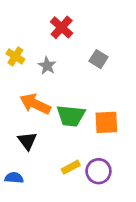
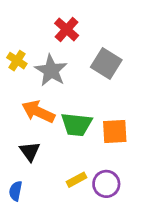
gray square: (98, 59) -> (106, 63), size x1.5
gray star: (47, 66) -> (51, 71), size x1.6
blue semicircle: (14, 178) -> (16, 191), turned -84

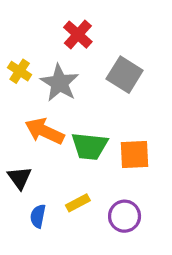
black triangle: (30, 151) -> (20, 178), moved
yellow rectangle: (77, 180) -> (78, 203), moved
blue semicircle: (16, 191) -> (38, 216), moved

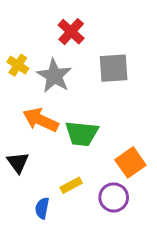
gray square: (125, 75) -> (114, 68), turned -36
orange square: (135, 155) -> (130, 162), moved, turned -32
blue semicircle: (38, 216) -> (42, 208), moved

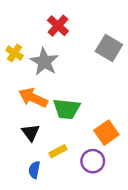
gray square: (114, 68) -> (109, 48), moved, turned 35
black triangle: (18, 162) -> (31, 133), moved

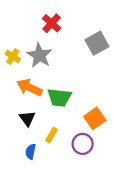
gray square: (109, 48) -> (97, 43), turned 30
yellow cross: (14, 53) -> (13, 56), moved
yellow rectangle: (58, 151) -> (52, 135), turned -32

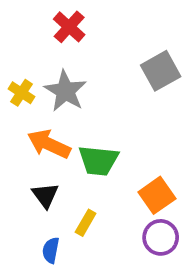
red cross: (52, 23) -> (69, 27), moved
purple circle: (83, 144) -> (161, 237), moved

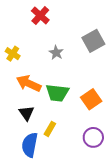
gray star: (65, 91) -> (56, 53), moved, size x0.6
orange square: (157, 195) -> (91, 99), moved
blue semicircle: (51, 250) -> (30, 145), size x1.6

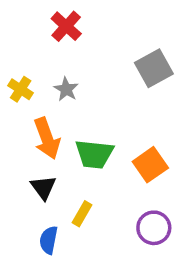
gray star: (56, 53) -> (66, 89), moved
orange arrow: (29, 83) -> (47, 138), turned -135
blue semicircle: (30, 145) -> (49, 240), size x0.7

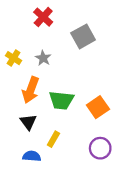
gray square: (154, 68) -> (83, 36), moved
orange arrow: (47, 138) -> (31, 90), turned 40
blue semicircle: (49, 240) -> (32, 156), turned 84

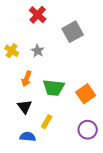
orange arrow: (31, 90) -> (27, 79), size x0.7

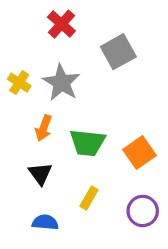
gray star: (38, 51) -> (61, 83), size x1.6
yellow rectangle: (47, 122) -> (89, 198), moved

